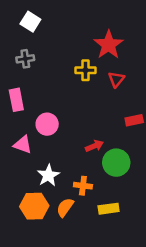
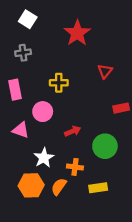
red star: (109, 45) -> (77, 33), moved
yellow cross: (86, 70) -> (59, 83), moved
red arrow: (94, 146) -> (73, 131), moved

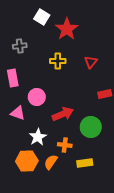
white square: (28, 19) -> (42, 17), moved
yellow cross: (59, 83) -> (58, 61), moved
red arrow: (73, 131) -> (63, 114), size x1.5

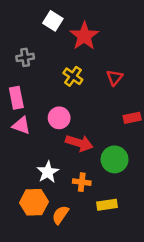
yellow cross: (58, 61) -> (73, 76), turned 35
pink circle: (37, 97) -> (59, 118), moved
pink triangle: (18, 113) -> (21, 125), moved
red arrow: (63, 114) -> (79, 143), turned 40
orange semicircle: (51, 162) -> (60, 215), moved

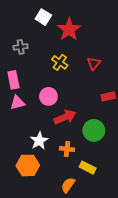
pink triangle: (21, 125) -> (18, 103), turned -35
red arrow: (79, 143) -> (65, 117), turned -40
yellow rectangle: (107, 205) -> (88, 168), turned 35
orange semicircle: (60, 215) -> (68, 185), moved

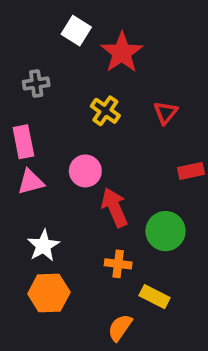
red arrow: (65, 117) -> (114, 207), turned -90
white star: (39, 141) -> (43, 246), moved

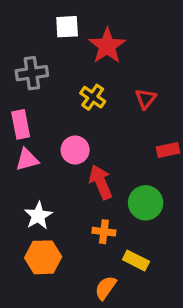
white square: (76, 31) -> (67, 27), turned -35
gray cross: (36, 84) -> (32, 73), size x1.4

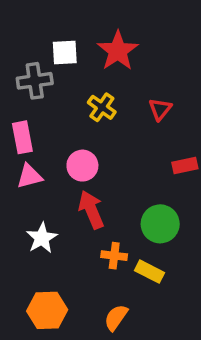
white square: (67, 27) -> (65, 53), moved
red arrow: (101, 182) -> (91, 210), moved
orange hexagon: (43, 257) -> (47, 310), moved
yellow rectangle: (136, 260) -> (150, 272), moved

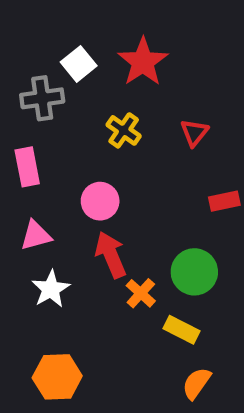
white square: (65, 53) -> (79, 64), turned -36
pink triangle: (29, 176) -> (36, 235), moved
orange cross: (114, 256) -> (141, 293), moved, turned 35
orange semicircle: (116, 318) -> (196, 383), moved

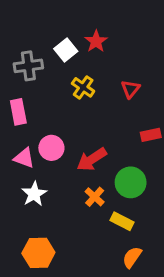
red star: (143, 62) -> (96, 41), size x0.7
white square: (79, 64) -> (66, 50), moved
pink circle: (100, 201) -> (51, 148), moved
pink triangle: (36, 235) -> (24, 158), turned 35
red arrow: (111, 255) -> (92, 159), moved, turned -100

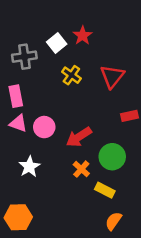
red triangle: (131, 89) -> (112, 76), size x1.5
pink triangle: (24, 158) -> (18, 123), moved
orange hexagon: (38, 253) -> (18, 217), moved

